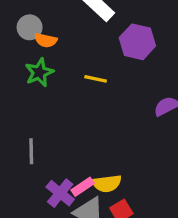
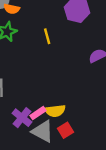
yellow line: (96, 79) -> (47, 36), turned 63

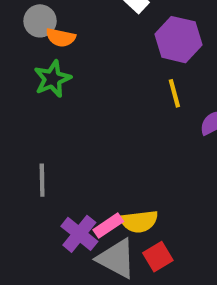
yellow line: (47, 36) -> (174, 93), moved

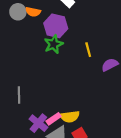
orange semicircle: (61, 37) -> (33, 12), moved
purple hexagon: (178, 40) -> (56, 26), moved
green star: (52, 79) -> (54, 44), moved

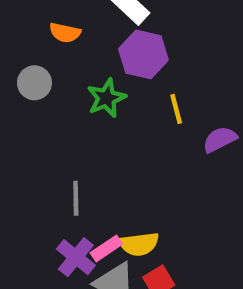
gray circle: (18, 12) -> (34, 83), moved
purple hexagon: (56, 26) -> (143, 54), moved
gray line: (19, 95) -> (76, 198), moved

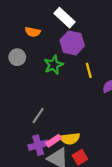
gray line: (76, 198) -> (38, 115), turned 35
purple cross: (76, 257) -> (38, 145), turned 36

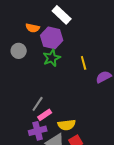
purple hexagon: (72, 43) -> (52, 38), moved
pink rectangle: (54, 141) -> (45, 115), moved

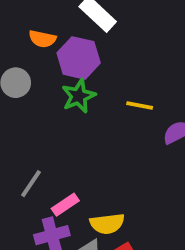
yellow line: (84, 63) -> (140, 106), turned -64
gray line: (38, 104) -> (31, 184), moved

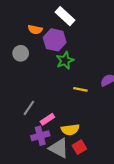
green star: (79, 96) -> (65, 60), moved
yellow line: (140, 106) -> (80, 89), moved

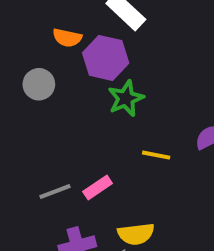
gray line: (29, 108) -> (55, 191), turned 35
pink rectangle: (47, 119) -> (98, 187), moved

